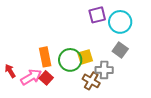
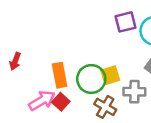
red arrow: (10, 71) -> (15, 61), moved, turned -128
brown cross: (91, 81) -> (105, 107), moved

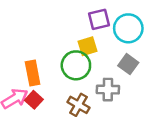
yellow square: (110, 75) -> (87, 46), moved
green circle: (91, 79) -> (76, 65), moved

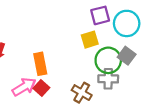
green circle: (76, 65) -> (108, 60), moved

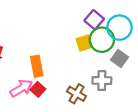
purple square: (100, 15) -> (94, 20), turned -36
green circle: (108, 60) -> (102, 40), moved

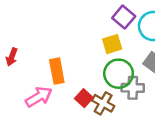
green circle: (102, 40) -> (119, 74), moved
red square: (38, 89) -> (84, 98), moved

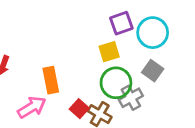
purple square: (124, 17) -> (121, 23), turned 30
gray cross: (133, 88) -> (131, 98), turned -30

